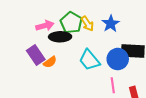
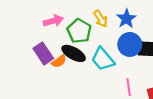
green pentagon: (71, 23) -> (79, 31), moved
black ellipse: (60, 37) -> (74, 53), moved, turned 30
blue circle: (118, 59) -> (130, 44), moved

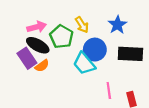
blue star: (126, 19) -> (117, 25), moved
blue circle: (130, 44) -> (95, 50), moved
black ellipse: (74, 53) -> (38, 45), moved

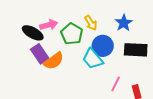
black ellipse: (38, 45) -> (33, 33), moved
orange semicircle: (42, 66) -> (54, 61), size x1.5
pink line: (109, 90) -> (116, 84), turned 35

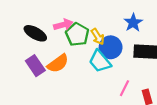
yellow arrow: (91, 23) -> (98, 37), moved
pink arrow: (49, 25) -> (63, 25), moved
purple rectangle: (40, 54) -> (35, 66), moved

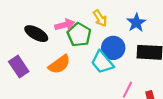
yellow arrow: (98, 37) -> (100, 18), moved
purple rectangle: (35, 66) -> (19, 67), moved

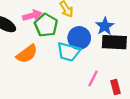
blue star: (136, 23) -> (105, 26), moved
cyan trapezoid: (102, 62) -> (69, 52), turned -35

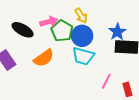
blue circle: (79, 38) -> (82, 36), moved

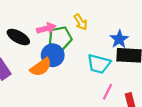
green pentagon: (62, 31) -> (60, 38), turned 30
blue circle: (82, 36) -> (53, 55), moved
cyan trapezoid: (83, 56) -> (99, 64), moved

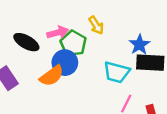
green pentagon: (60, 38) -> (73, 43), turned -30

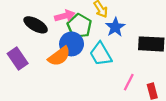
blue star: (139, 45) -> (115, 27), moved
cyan trapezoid: (117, 72) -> (101, 54), moved, turned 45

